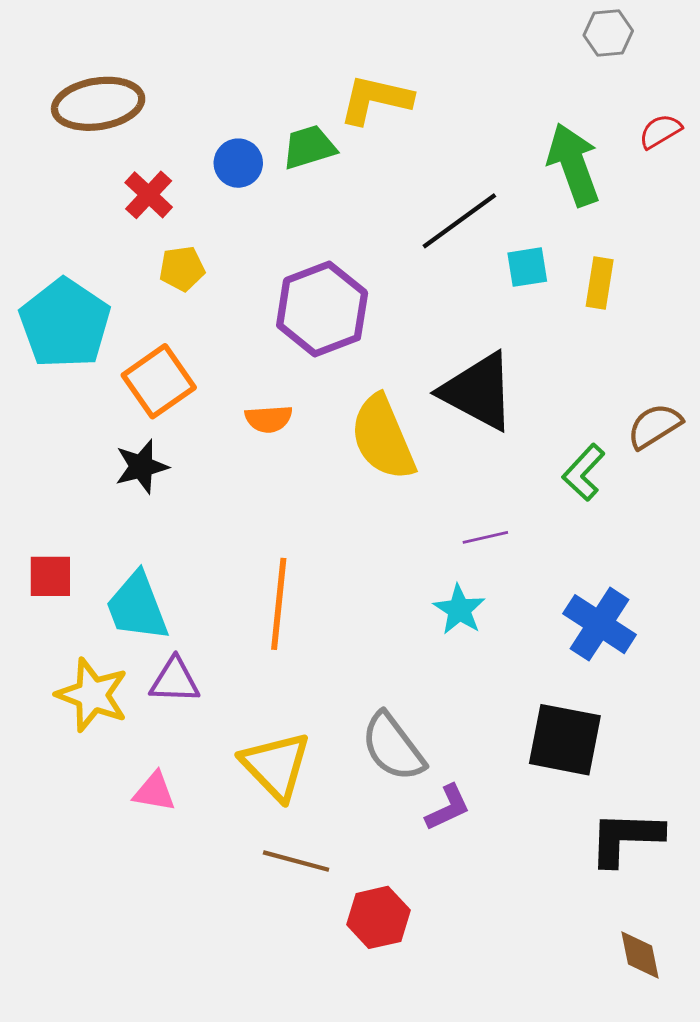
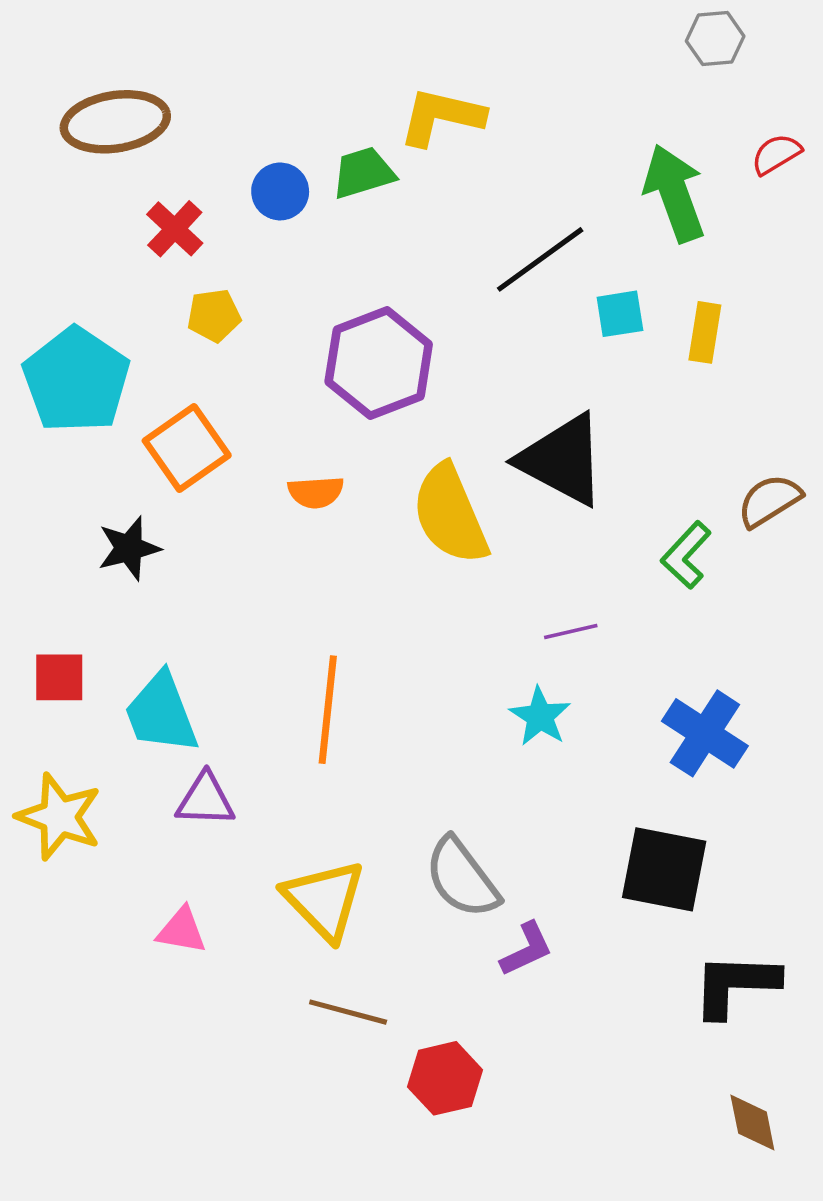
black star: (141, 467) -> (129, 548), moved
yellow star: (92, 695) -> (59, 817), moved

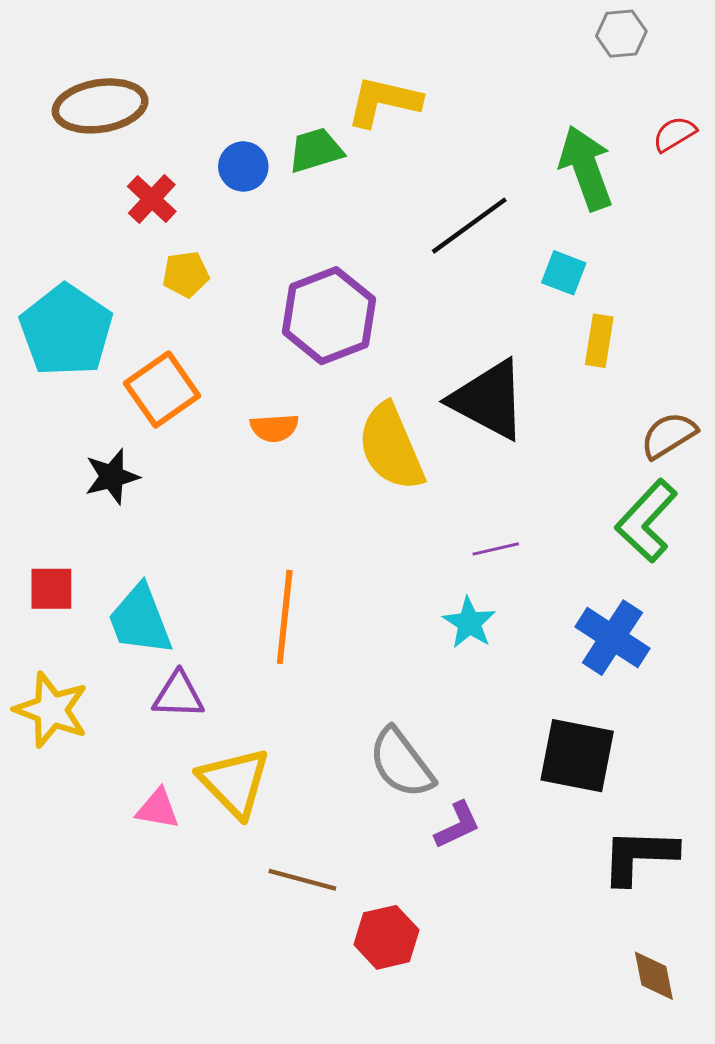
cyan square: (620, 314) -> (564, 273), moved, turned 30
yellow rectangle: (705, 332) -> (599, 341), moved
green L-shape: (686, 555) -> (646, 521), moved, size x1.4
yellow triangle: (324, 900) -> (234, 782), moved

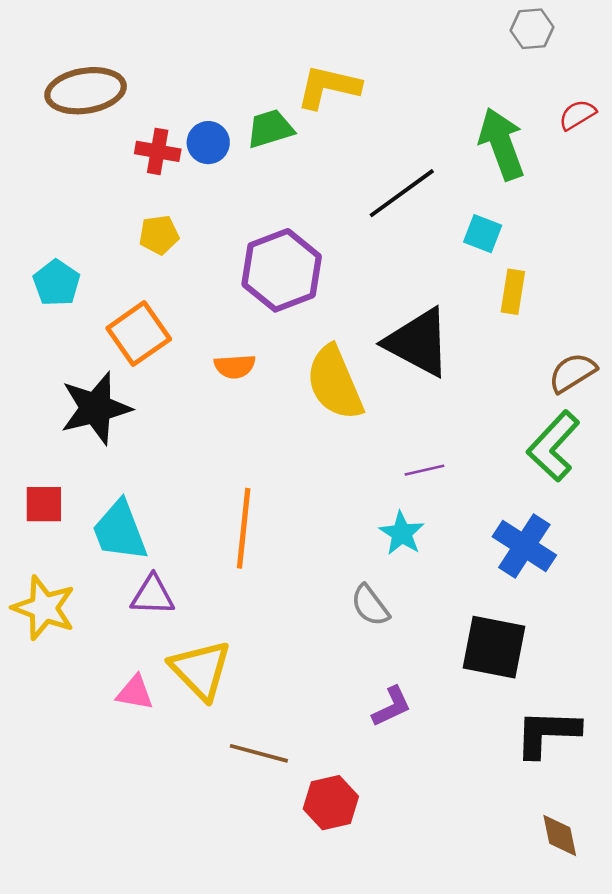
red cross: (152, 199) -> (158, 151), moved, turned -33
cyan pentagon: (66, 330) -> (56, 283), size x0.6
black star: (112, 477) -> (96, 408), size x1.5
gray semicircle: (401, 763) -> (370, 605), moved, size x0.7

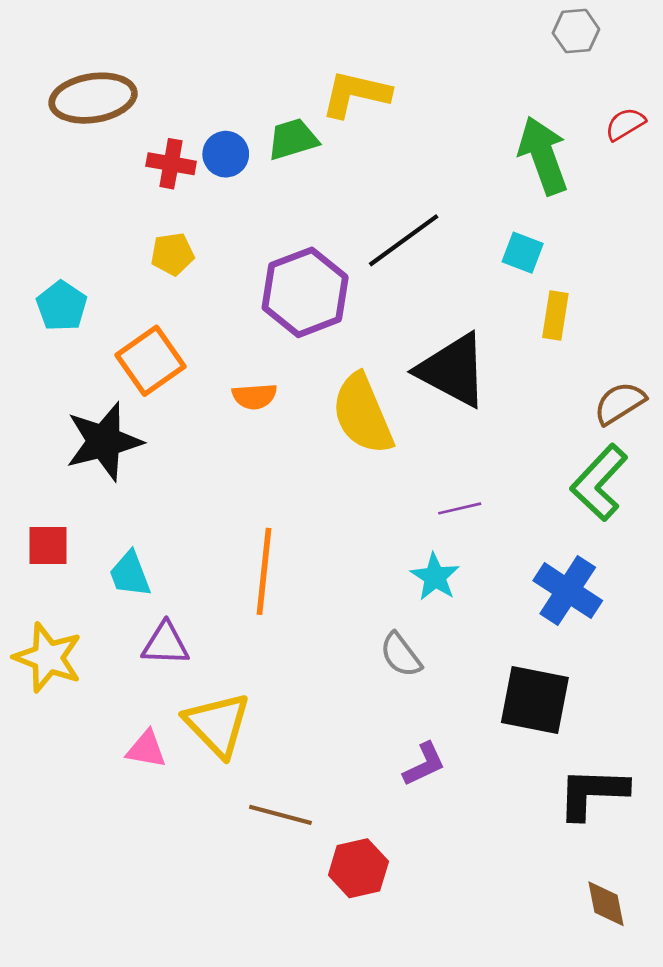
black line: (402, 193) -> (404, 240), moved
cyan trapezoid: (120, 531) -> (130, 574), size x0.7

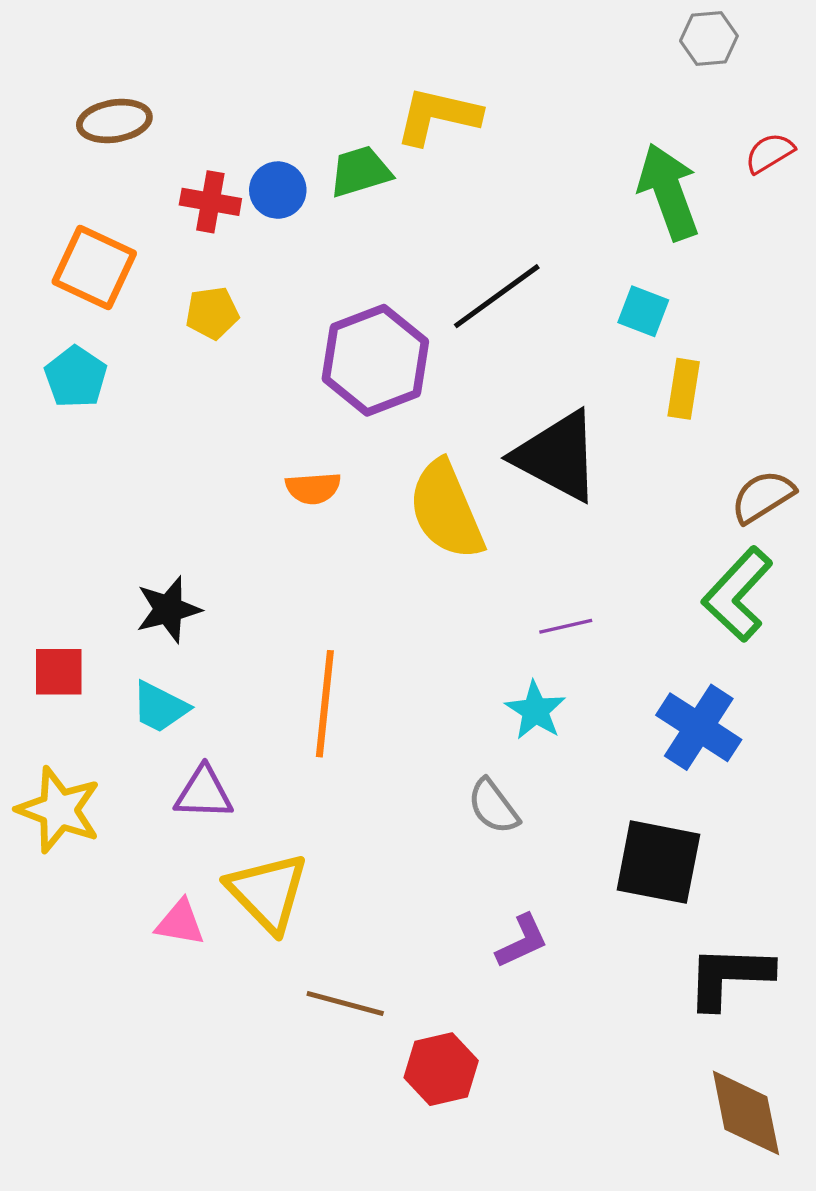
brown ellipse: (93, 98) -> (114, 121), size x0.7
orange square: (150, 361) -> (94, 268), moved, turned -30
black star: (104, 441) -> (168, 609), moved, size x0.7
cyan trapezoid: (130, 574) -> (160, 707), turned -42
brown diamond: (606, 904) -> (746, 1113), size x1.5

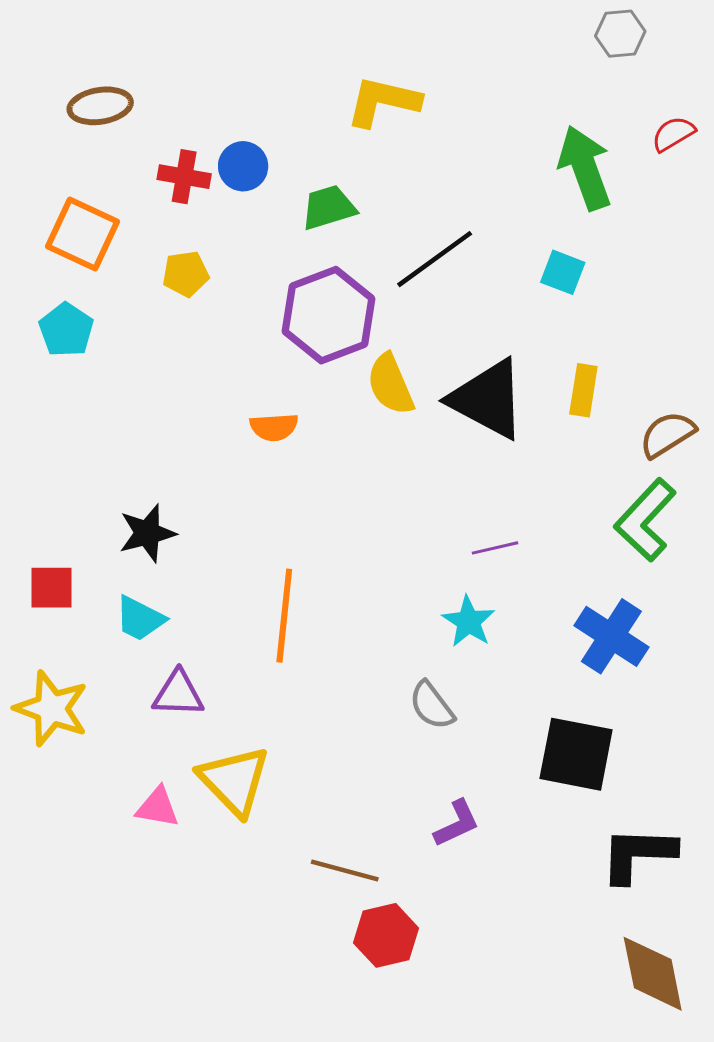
green trapezoid: (360, 172) -> (329, 208), moved
yellow rectangle: (684, 389) -> (583, 390), moved
yellow semicircle: (446, 510) -> (390, 384), moved, size x0.7
brown line: (345, 1003) -> (345, 871), moved

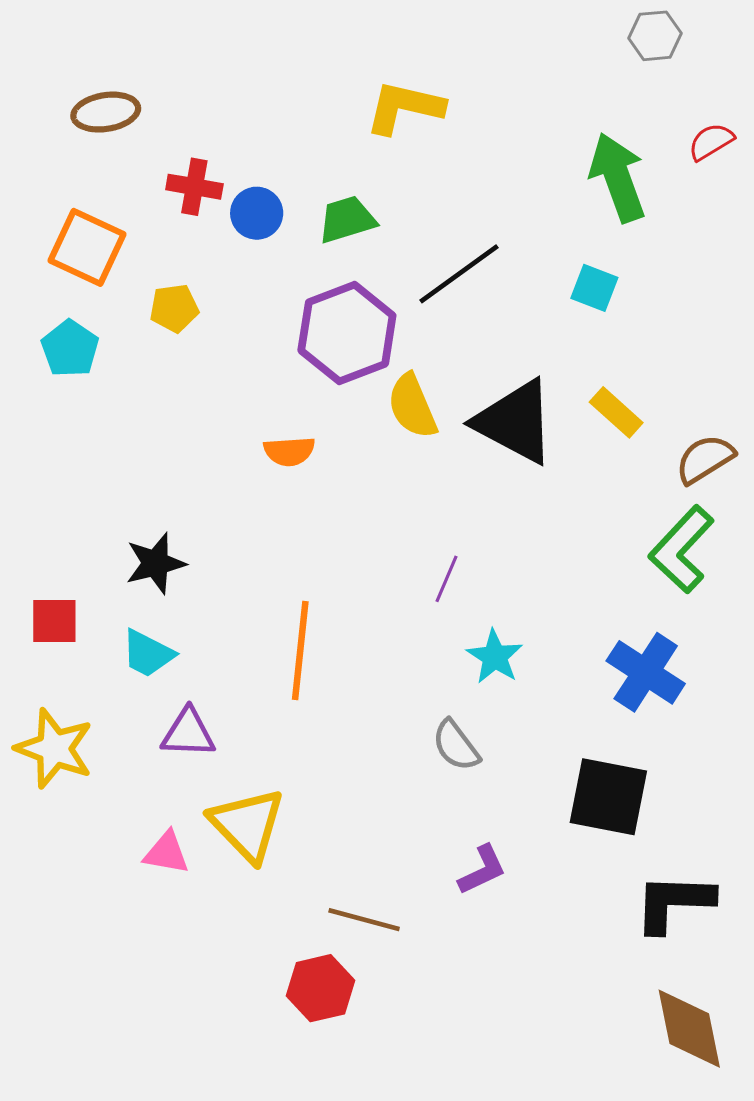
blue circle: (243, 166) -> (257, 213), moved
yellow pentagon: (186, 274) -> (174, 308), moved
yellow rectangle: (583, 390) -> (616, 412), turned -57
purple line: (495, 548) -> (447, 579), moved, turned -54
red hexagon: (386, 935) -> (320, 988), moved

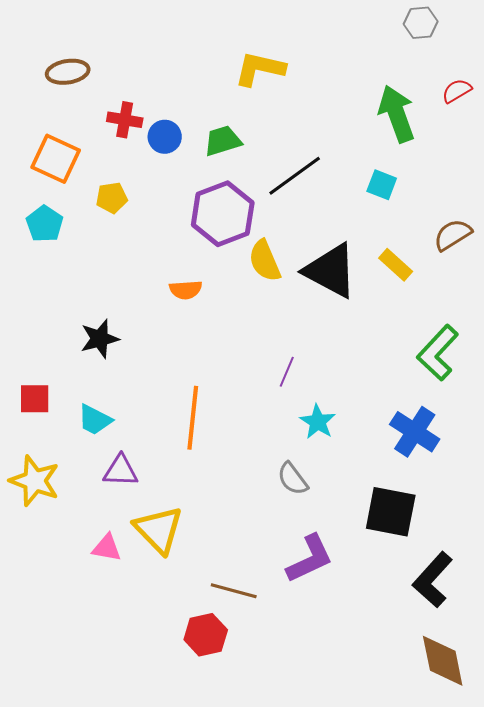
brown semicircle: (705, 459) -> (453, 235), moved
black star: (156, 563) -> (100, 339), moved
purple L-shape: (482, 870) -> (310, 559), size x1.5
black L-shape: (674, 903) -> (433, 580), turned -50

